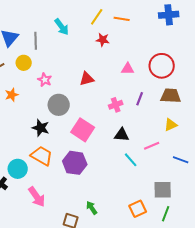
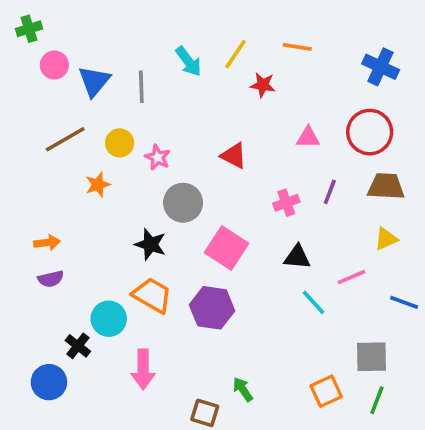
blue cross: (169, 15) -> (381, 67), moved, turned 30
yellow line: (97, 17) -> (236, 54), moved
yellow circle: (24, 63) -> (120, 143), moved
red triangle: (87, 79) -> (234, 156), turned 42
pink arrow: (37, 197) -> (143, 369), turned 35

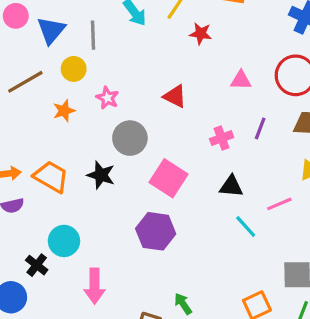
yellow circle: (120, 143) -> (74, 69), moved
orange star: (98, 185) -> (64, 111), moved
orange trapezoid: (152, 295) -> (51, 177), moved

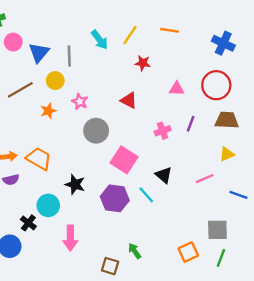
red star: (201, 34) -> (143, 63), moved
black star: (101, 175) -> (75, 184), moved
black triangle: (231, 186) -> (164, 175), moved, turned 36
cyan line: (246, 227) -> (146, 195), moved

